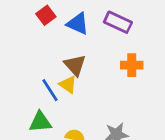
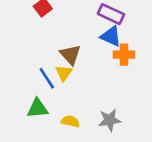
blue triangle: (78, 24) -> (111, 36), moved
yellow triangle: (68, 85) -> (64, 73), turned 30

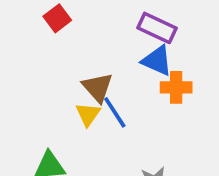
blue line: (47, 78) -> (115, 112), moved

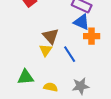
blue line: (115, 112) -> (70, 54), moved

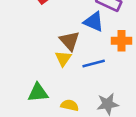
blue triangle: (82, 22) -> (94, 22), moved
blue line: (70, 54) -> (94, 64), turned -72

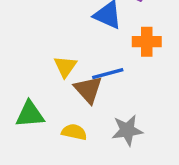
brown triangle: (70, 41) -> (88, 90), moved

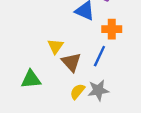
blue line: (108, 74) -> (99, 56), moved, turned -50
yellow semicircle: (74, 132) -> (77, 92), moved, turned -63

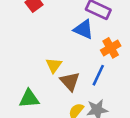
orange cross: (112, 29) -> (111, 48), turned -30

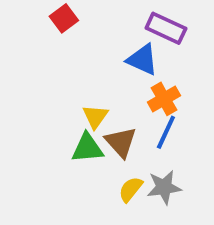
orange cross: (111, 48) -> (164, 99), moved
green triangle: (29, 99) -> (87, 148), moved

